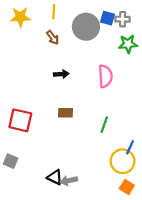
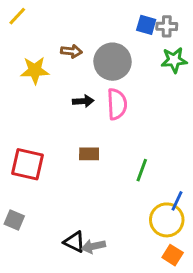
yellow line: (54, 12) -> (17, 16), moved, turned 40
yellow star: (20, 17) -> (35, 70), moved
gray circle: (86, 27) -> (112, 62), moved
brown arrow: (53, 37) -> (71, 51), turned -48
pink semicircle: (105, 76) -> (117, 104), moved

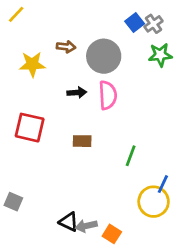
blue square: (146, 25) -> (135, 23), turned 36
gray cross: (167, 26) -> (154, 24), turned -36
red square: (27, 164) -> (30, 128), moved
orange square: (173, 255) -> (112, 234), moved

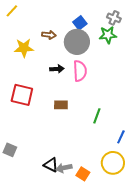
blue square: (135, 23) -> (80, 23), moved
gray cross: (154, 24) -> (114, 18), turned -32
green star: (160, 55) -> (108, 35), moved
yellow circle: (154, 202) -> (113, 163), moved

